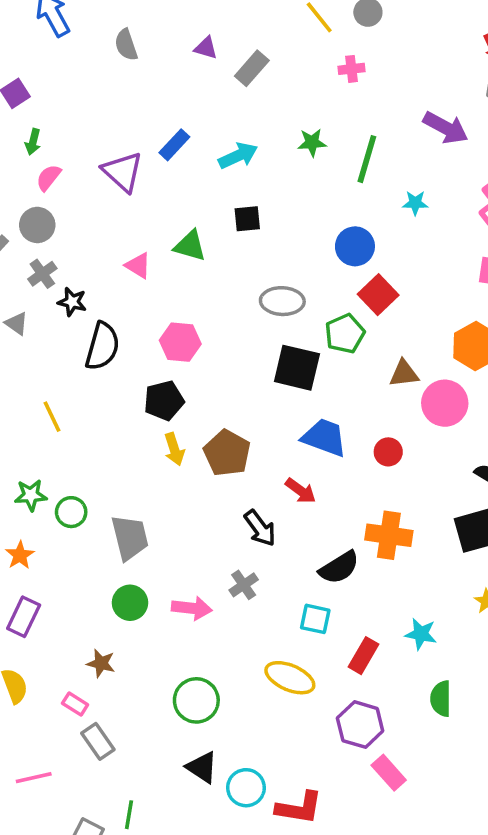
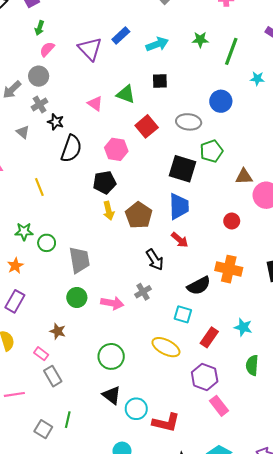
red square: (378, 295) -> (147, 126), moved
gray ellipse: (282, 301) -> (189, 122), moved
blue trapezoid: (324, 438) -> (179, 206), moved, turned 64

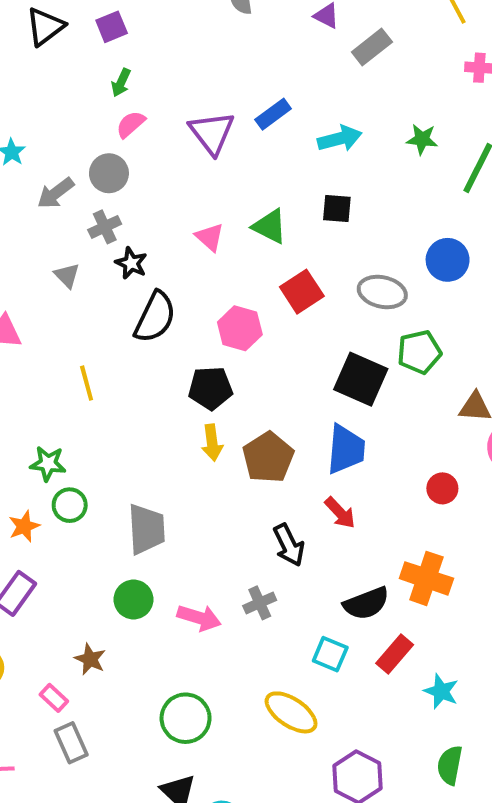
green circle: (47, 243) -> (70, 505), moved
red rectangle: (209, 337) -> (395, 654), moved

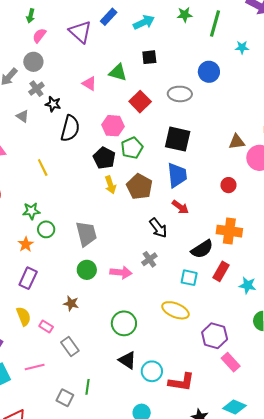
green pentagon: (419, 352) -> (132, 148), moved
black pentagon: (210, 388) -> (104, 158), turned -30
pink rectangle: (54, 698) -> (46, 326), moved

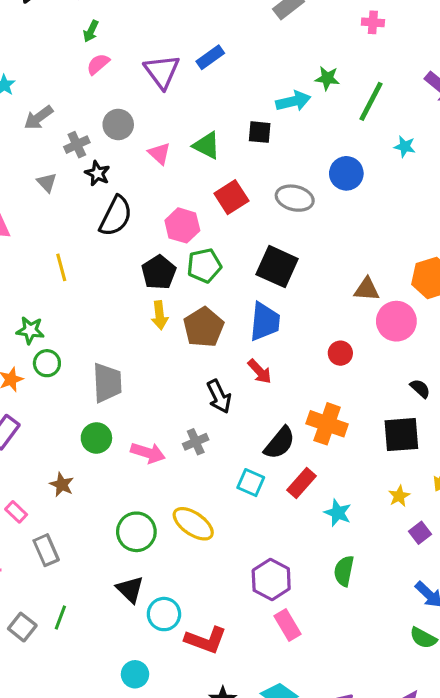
cyan arrow: (144, 22) -> (293, 101), moved
gray circle: (33, 62) -> (118, 124), moved
black semicircle: (202, 249) -> (280, 443), turned -30
yellow ellipse: (175, 310) -> (193, 524), moved

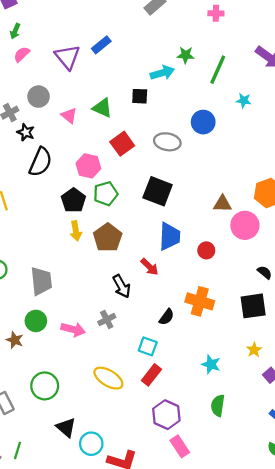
blue trapezoid: (265, 322) -> (170, 236), moved
black semicircle: (280, 443) -> (167, 317), size x0.7
red rectangle: (301, 483) -> (151, 375), moved
brown star: (62, 485) -> (15, 340), moved
green circle: (136, 532) -> (45, 386), moved

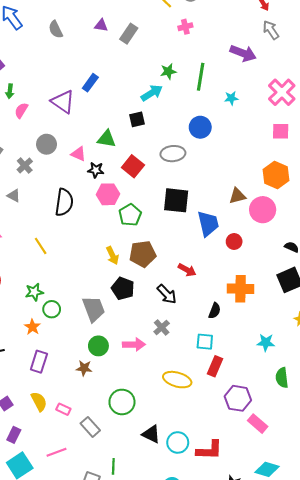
black star: (26, 132) -> (96, 170), moved
black pentagon: (73, 200) -> (123, 288), moved
blue trapezoid: (170, 236) -> (208, 224), moved
brown pentagon: (108, 238) -> (143, 254), turned -30

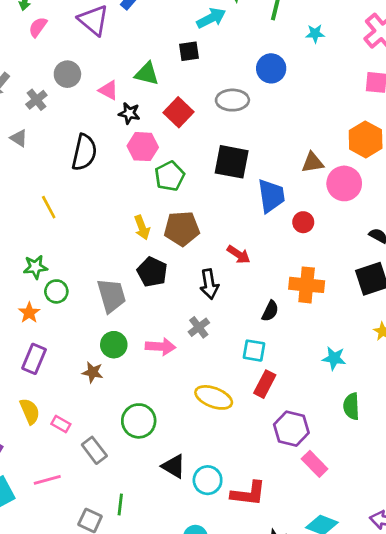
black arrow: (167, 294) -> (209, 284), turned 30

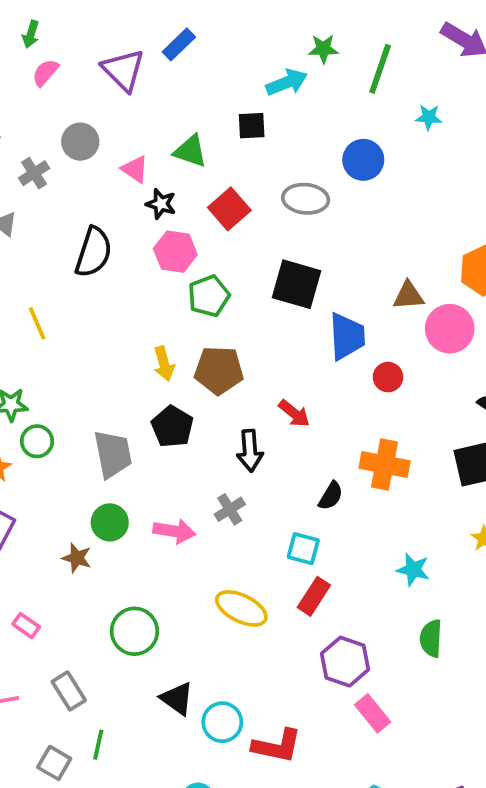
gray rectangle: (94, 450) -> (69, 691), moved

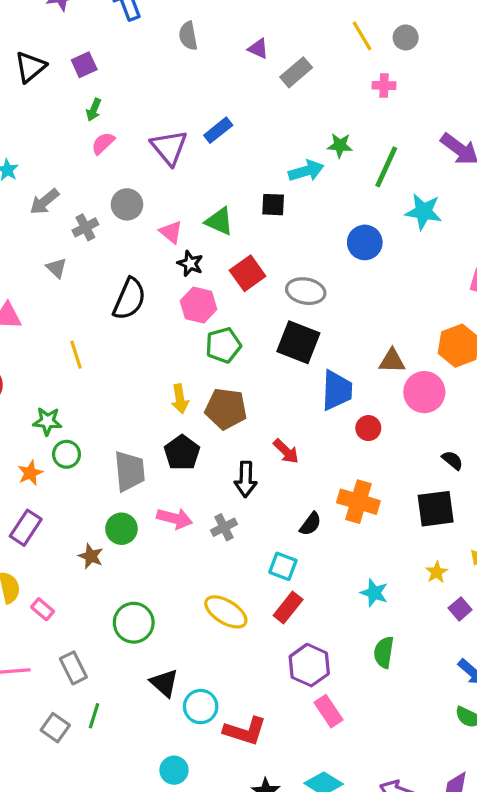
cyan star: (429, 117) -> (423, 212), size x1.6
gray ellipse: (306, 199) -> (306, 291), moved
pink arrow: (174, 531) -> (175, 518), moved

